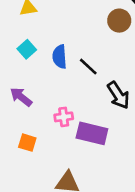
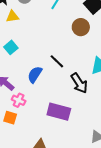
blue semicircle: (60, 57) -> (35, 75), moved, turned 36
pink cross: (64, 117) -> (19, 100), moved, turned 32

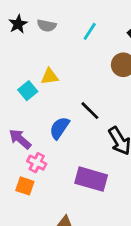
yellow triangle: (12, 16) -> (50, 76), moved

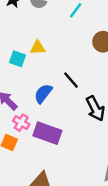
cyan square: (28, 91) -> (18, 59), turned -35
purple rectangle: (91, 179) -> (47, 133), moved

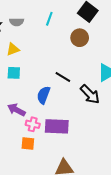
yellow triangle: (38, 48) -> (13, 49), moved

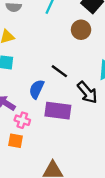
purple rectangle: (57, 126) -> (58, 111), moved

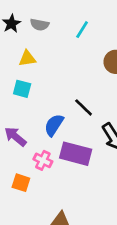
pink cross: (22, 120) -> (43, 160), moved

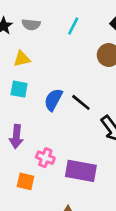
blue semicircle: (54, 125) -> (53, 100), moved
purple arrow: (15, 137) -> (16, 137), turned -120
purple rectangle: (76, 154) -> (81, 171), moved

